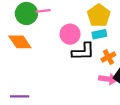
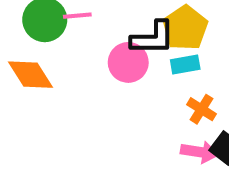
black L-shape: (83, 52) -> (153, 38), moved
orange cross: (108, 57) -> (201, 109), turned -32

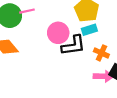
black L-shape: (153, 38) -> (73, 45), moved

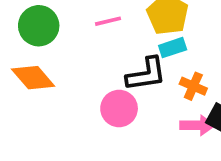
pink line: (27, 11) -> (108, 21), moved
pink circle: (58, 33) -> (119, 108), moved

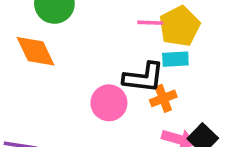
pink line: (108, 21) -> (150, 23), moved
orange cross: (193, 86) -> (163, 98), moved, turned 30

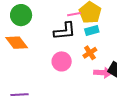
black L-shape: (144, 77) -> (65, 31), moved

